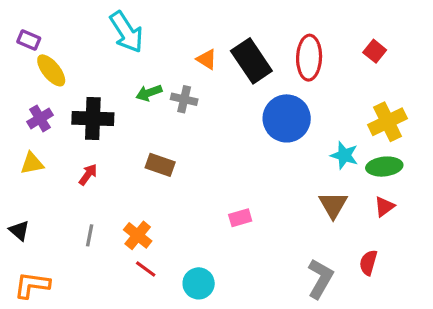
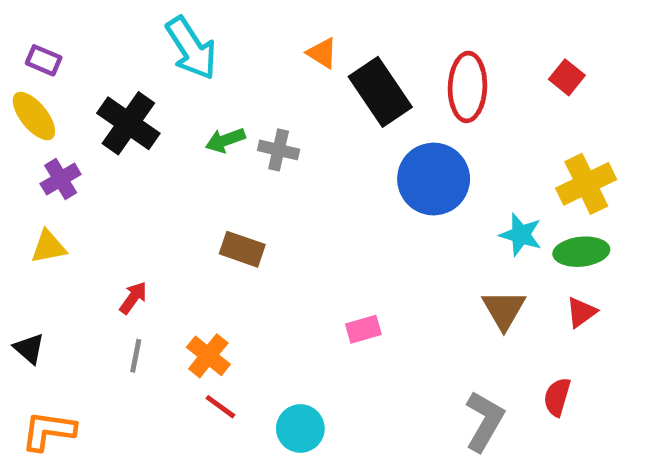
orange triangle: (207, 59) -> (322, 53), moved
yellow ellipse: (51, 70) -> (34, 116), moved
black cross: (93, 118) -> (128, 123), moved, turned 33
red arrow: (88, 175) -> (133, 298), moved

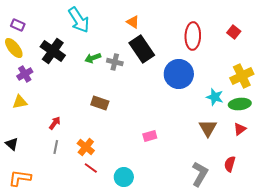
black rectangle: (380, 92) -> (142, 49), moved

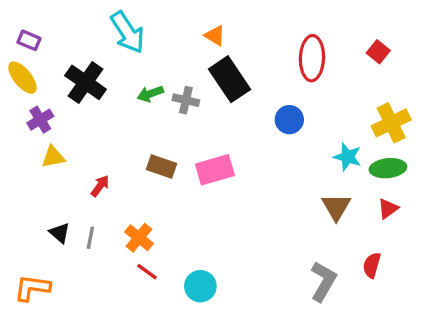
blue circle: (179, 74) -> (289, 120), size x0.6
yellow triangle: (20, 102) -> (53, 157), moved
red arrow: (55, 123) -> (100, 186), moved
pink rectangle: (150, 136) -> (215, 170), moved, size x1.6
black triangle: (12, 144) -> (60, 233), moved

